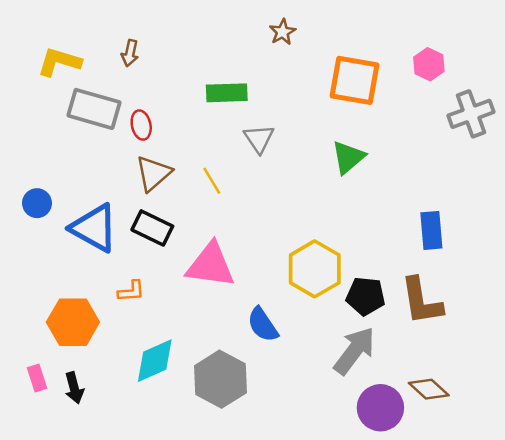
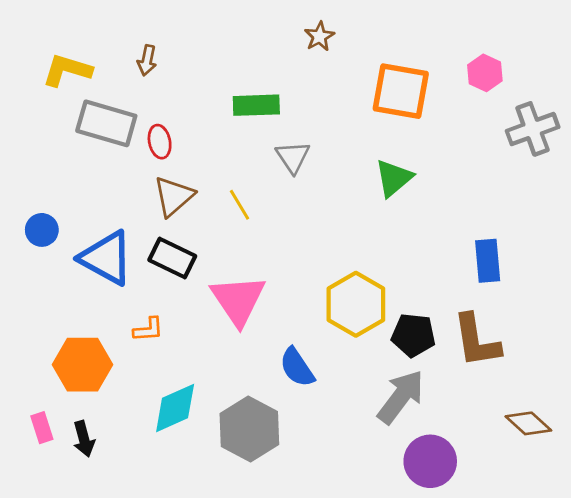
pink triangle: (211, 265) -> (238, 300), turned 48
brown diamond: (429, 389) -> (528, 423), moved

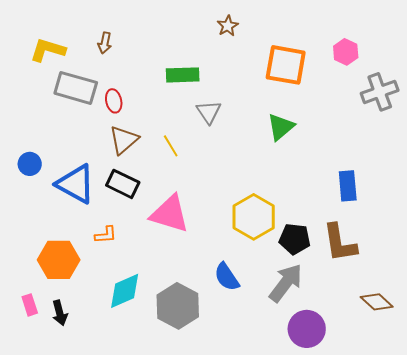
pink triangle: (238, 300) -> (170, 214), turned -39
blue semicircle: (297, 367) -> (227, 277), moved

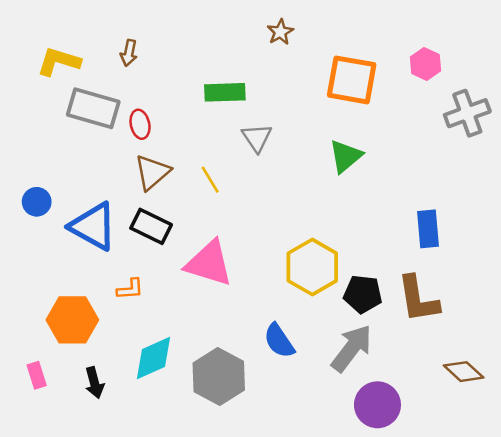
black arrow: (60, 313) -> (94, 383), moved

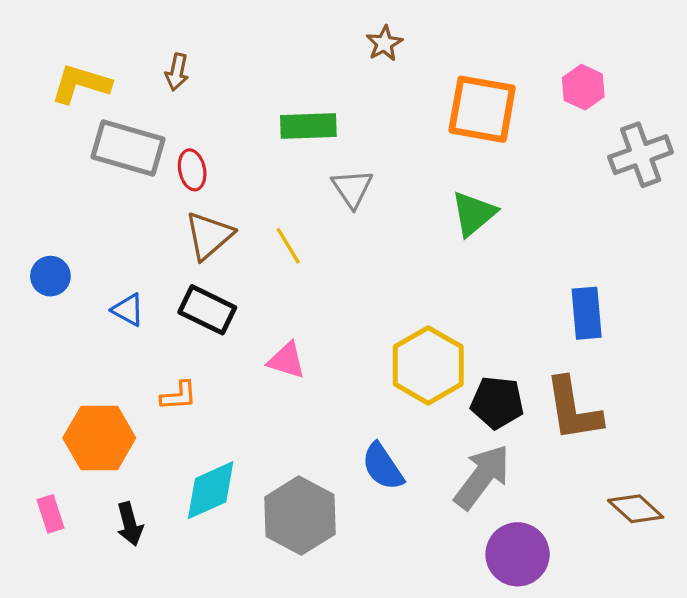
blue triangle: (93, 226) -> (128, 310), size x0.5
pink triangle: (209, 263) -> (287, 360), size x0.6

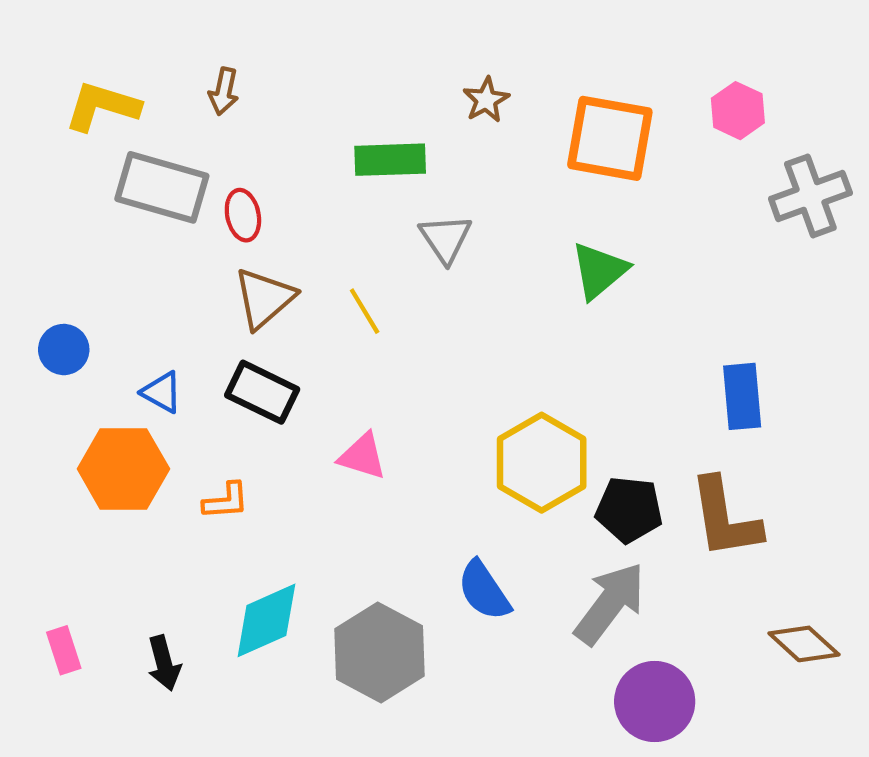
brown star: (384, 43) -> (486, 100), moved
orange hexagon: (99, 438) -> (123, 469), moved

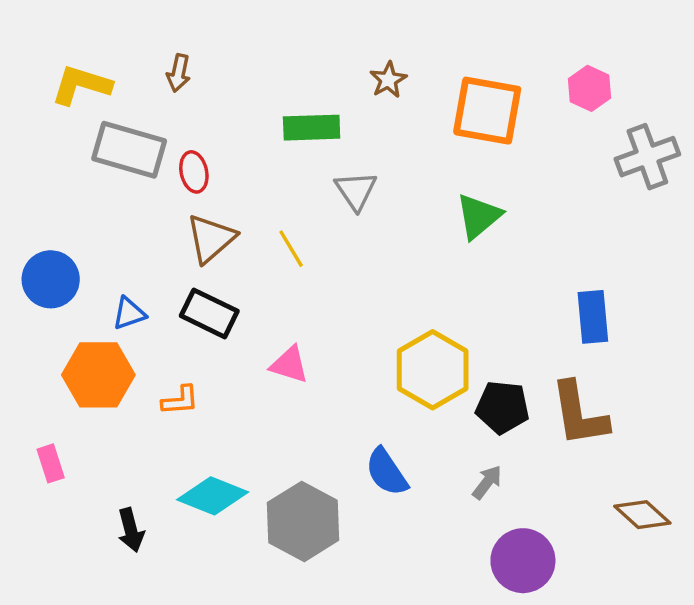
blue circle: (64, 350) -> (51, 279), size x1.4
blue triangle: (162, 392) -> (129, 313), turned -48
gray arrow: (610, 603) -> (487, 482), size x0.5
cyan diamond: (266, 620) -> (213, 496), turned 46
pink rectangle: (64, 650) -> (51, 463), moved

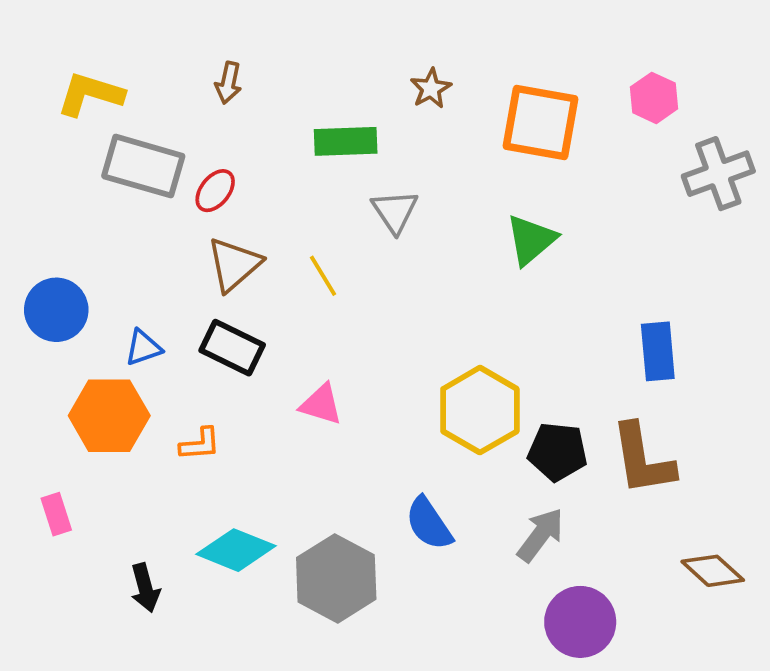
brown arrow: (179, 73) -> (228, 83), moved
red ellipse: (194, 172) -> (215, 191), turned 51
gray arrow: (487, 482) -> (540, 535), size x1.4

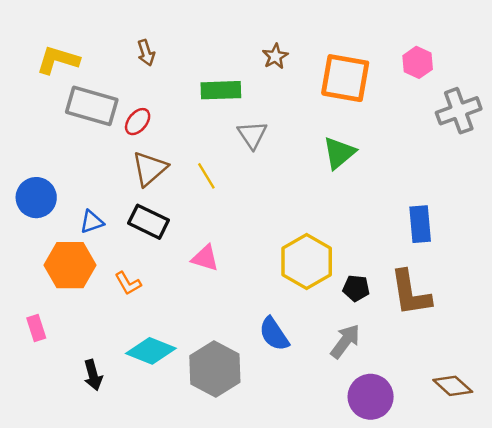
brown arrow: (228, 83) -> (146, 53), turned -30
orange L-shape: (200, 444) -> (128, 283), turned 64
black pentagon: (558, 452) -> (356, 288), size x0.7
brown diamond: (713, 571) -> (453, 386), moved

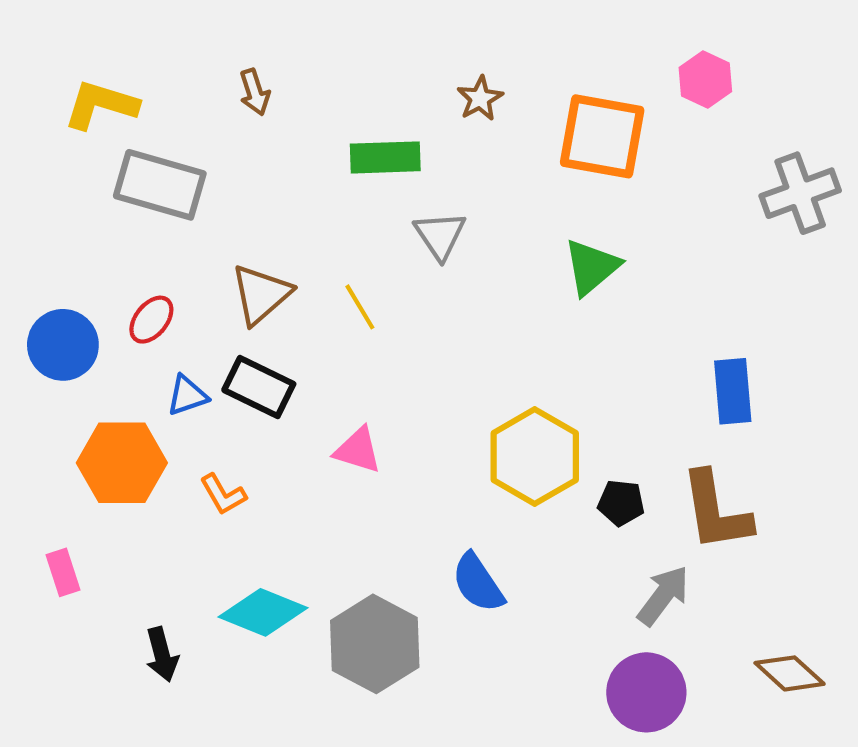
pink hexagon: (418, 62) -> (705, 79), moved
red ellipse: (138, 122) -> (151, 320), moved
blue triangle: (92, 222) -> (187, 395), moved
gray arrow: (345, 341) -> (663, 596), moved

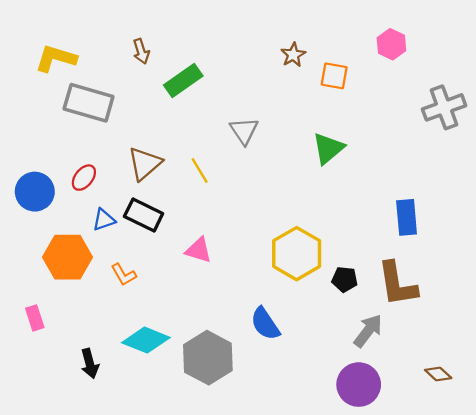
brown star: (480, 98) -> (293, 55), moved
orange square: (602, 136) -> (334, 76), size x0.6
green rectangle: (385, 157) -> (183, 81), moved, turned -33
brown diamond: (790, 673) -> (438, 374), size x0.7

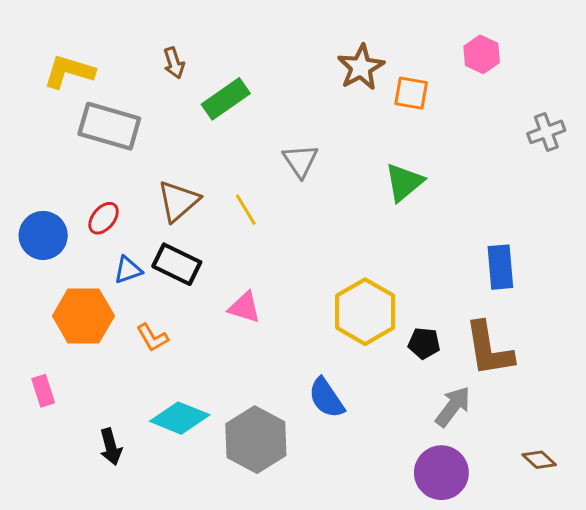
brown star: (293, 55) -> (361, 67), size x1.5
gray cross: (444, 107) -> (546, 132), size x0.7

